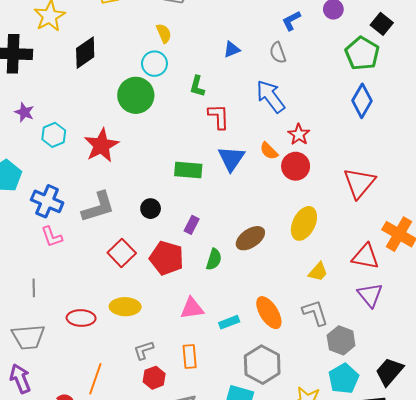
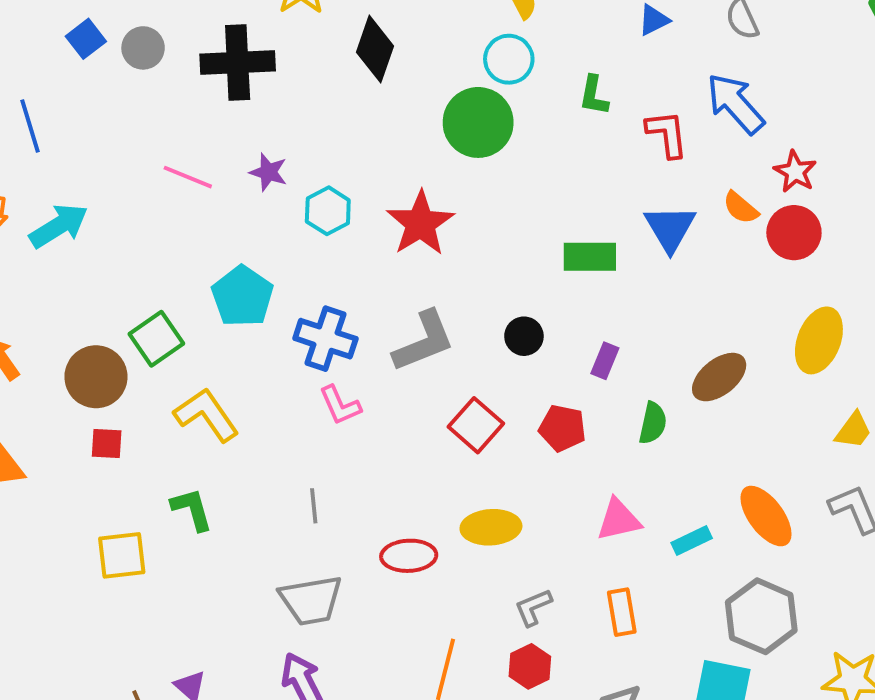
black diamond: (85, 53) -> (375, 49), turned -32
red L-shape: (219, 117) -> (667, 134), moved
red pentagon: (167, 258) -> (562, 428), size x0.7
red hexagon: (154, 378) -> (530, 666), moved

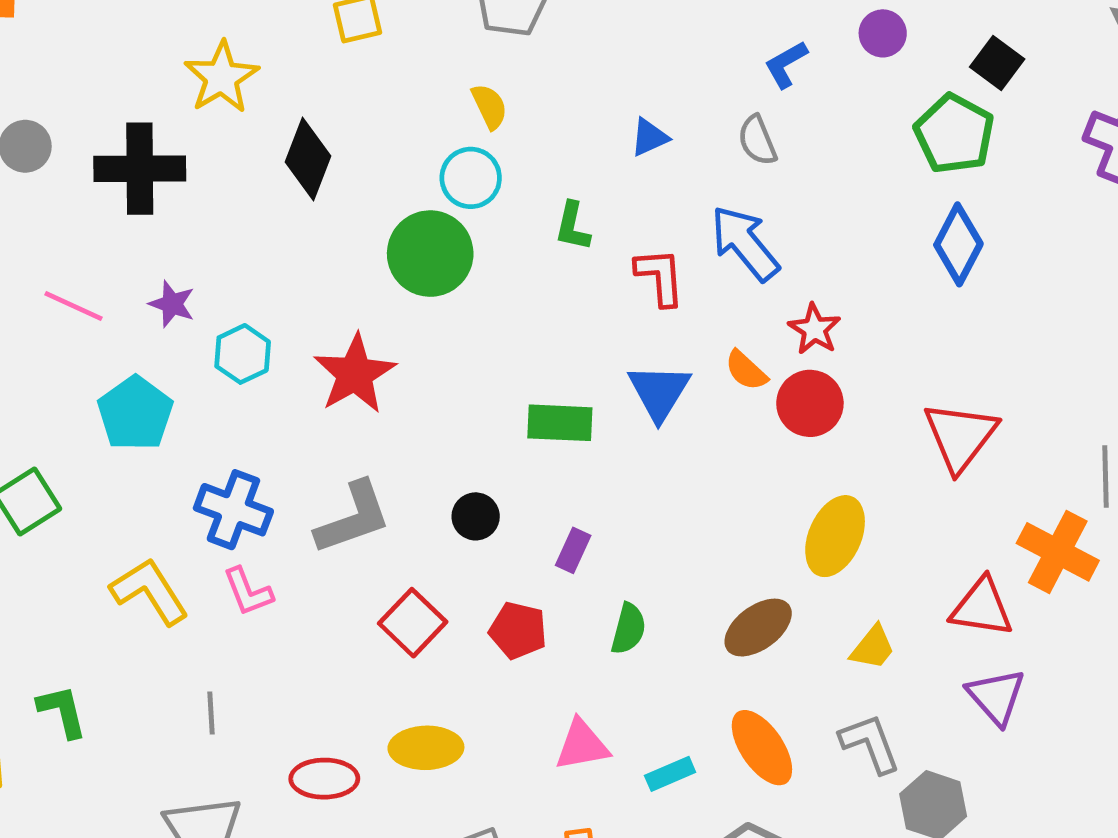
cyan pentagon: (242, 296) -> (135, 413), moved
brown ellipse: (719, 377) -> (758, 628), moved
yellow L-shape: (206, 415) -> (150, 591), moved

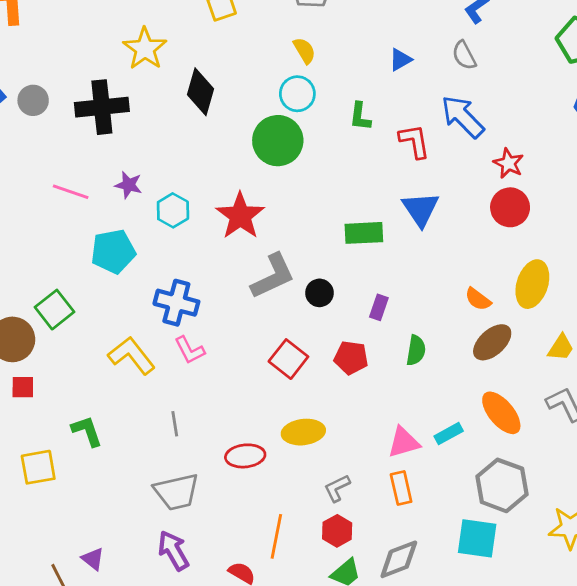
orange semicircle: (746, 370) -> (478, 299), moved
cyan pentagon: (135, 413) -> (113, 251), turned 30
gray L-shape: (353, 518) -> (273, 276), moved
pink triangle: (582, 745) -> (404, 442), moved

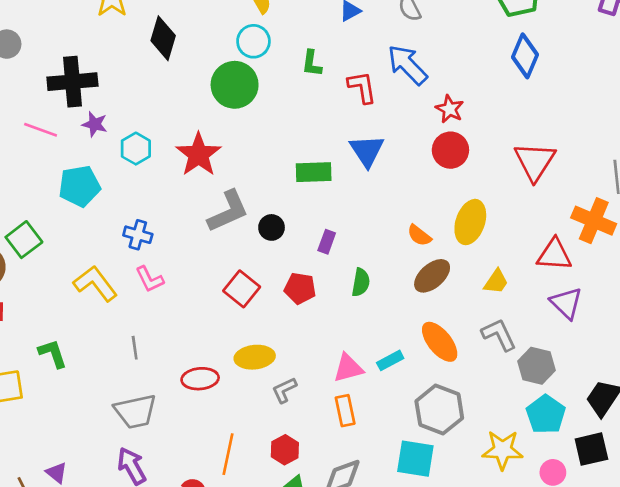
black cross: (102, 107) -> (72, 82), moved
blue cross: (176, 303) -> (138, 235), size x0.7
gray L-shape: (337, 488) -> (284, 390), moved

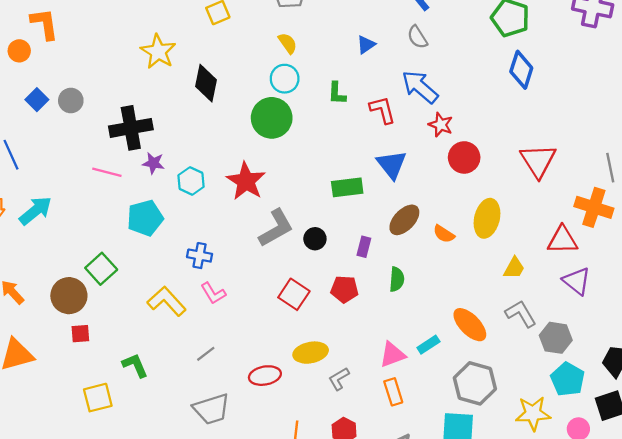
red star: (450, 109) -> (441, 125), moved
brown ellipse: (432, 276) -> (404, 220), moved
gray line: (135, 348) -> (206, 354), turned 66

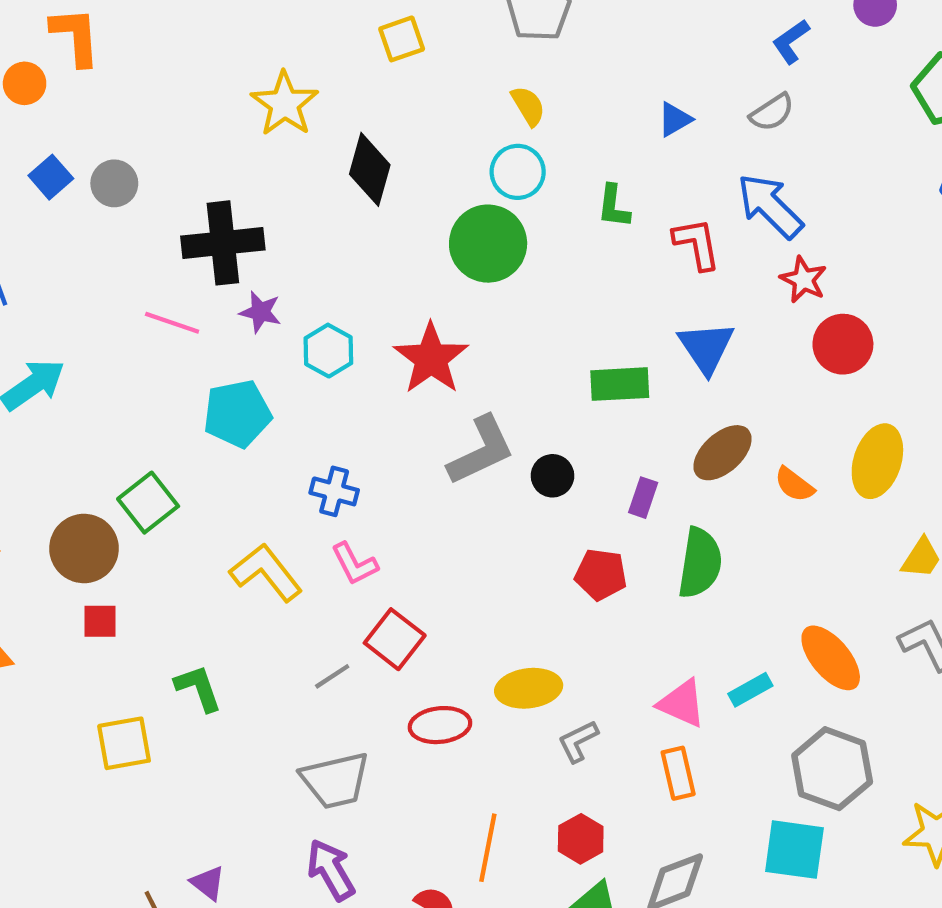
gray semicircle: (417, 37) -> (772, 112), turned -95
green semicircle: (397, 279) -> (700, 563), size x1.5
red square: (294, 294) -> (395, 639), moved
pink triangle: (393, 355) -> (682, 703), turned 40

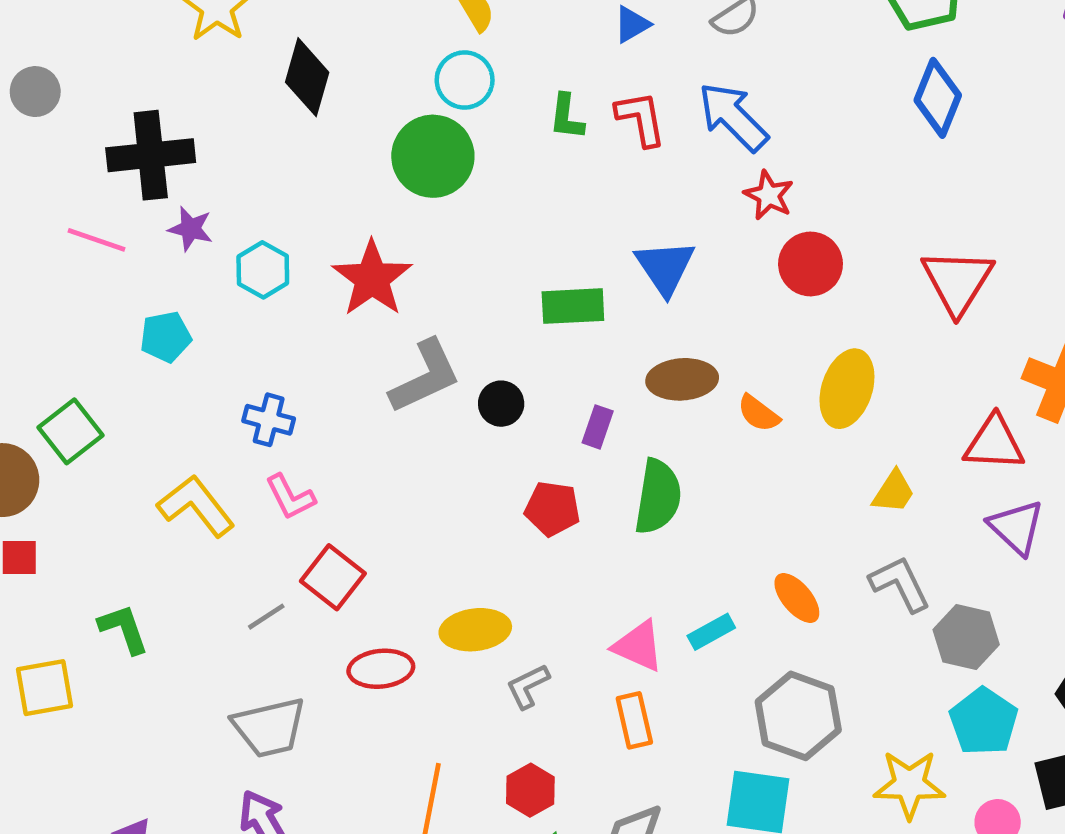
red L-shape: (697, 244) -> (641, 119), moved
cyan pentagon: (237, 414) -> (166, 337), size x0.7
brown ellipse: (723, 453) -> (682, 379), turned 38
orange ellipse: (831, 658) -> (797, 598), size x0.7

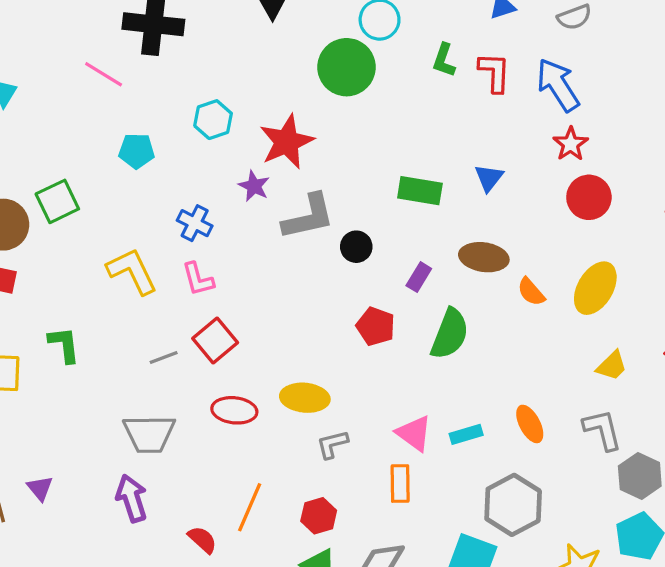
purple star: (191, 229) -> (254, 186), moved
blue triangle: (665, 267) -> (489, 178), size x0.7

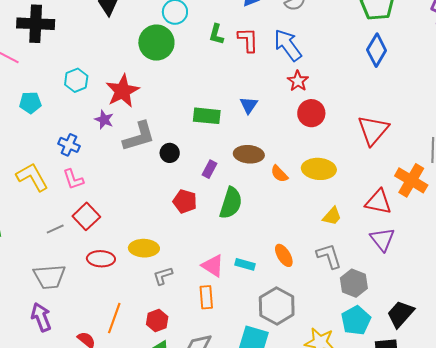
yellow ellipse: (595, 288) -> (319, 169), turned 68
cyan rectangle: (466, 434) -> (245, 264), turned 36

